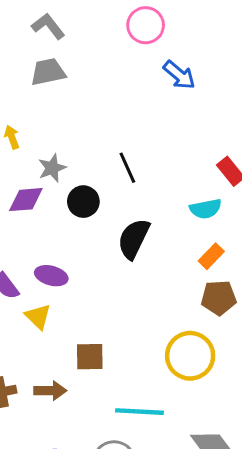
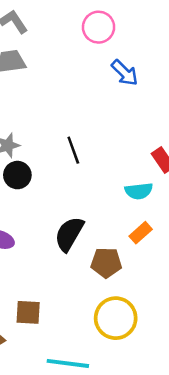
black circle: (83, 202) -> (17, 175), moved
black semicircle: (134, 239) -> (69, 234), moved
brown pentagon: (219, 298) -> (106, 263), moved

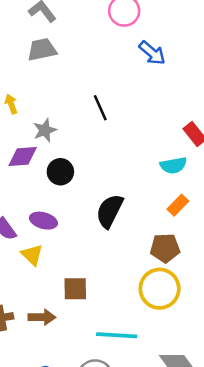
black line: (73, 150) -> (100, 108), moved
black circle: (17, 175) -> (60, 172), moved
brown pentagon: (106, 263) -> (165, 248), moved

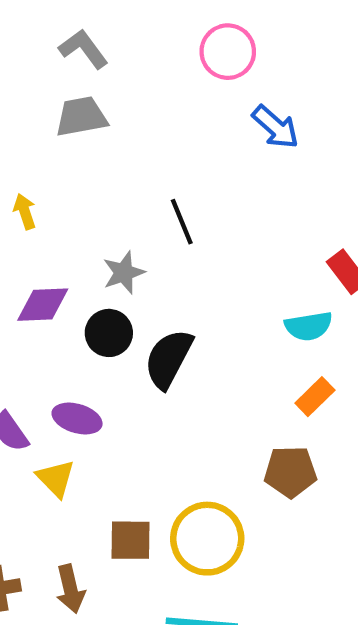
gray star: (45, 130) -> (124, 273), moved
black semicircle: (110, 211) -> (168, 359), moved
yellow circle: (160, 289) -> (207, 539), moved
brown arrow: (42, 317) -> (70, 589), turned 75

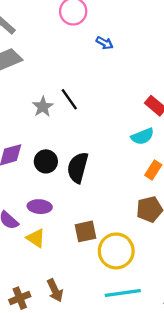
blue arrow: (275, 127) -> (105, 43), size x0.7
gray star: (124, 273) -> (43, 107), moved
brown square: (130, 540) -> (86, 231), moved

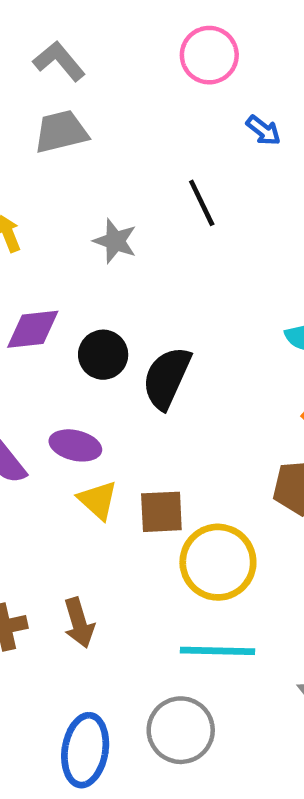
black line: (69, 99) -> (202, 203), moved
gray star: (43, 107) -> (115, 241), turned -30
yellow triangle: (36, 238) -> (98, 500), moved

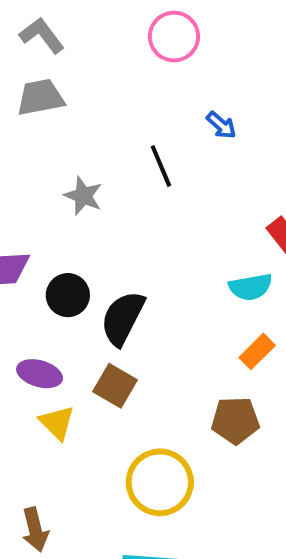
blue arrow: (263, 130) -> (221, 125), moved
brown square: (161, 512) -> (115, 386), moved, turned 30

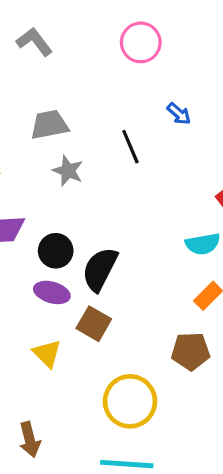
gray trapezoid: (41, 97) -> (49, 125), moved
purple ellipse: (40, 374) -> (52, 292), moved

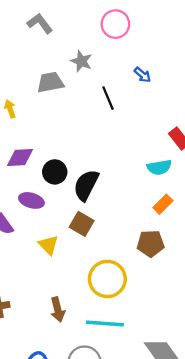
gray star: (68, 171) -> (81, 61), moved
purple ellipse: (52, 292) -> (31, 200), moved
brown arrow: (30, 440) -> (58, 310), moved

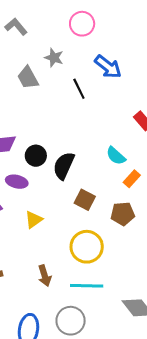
blue arrow: (142, 75) -> (108, 67), size x1.8
gray trapezoid: (50, 82) -> (28, 78), turned -105
cyan semicircle: (159, 167) -> (116, 156), moved, turned 55
brown square: (82, 224) -> (85, 200), moved
yellow triangle: (48, 245) -> (34, 220), turned 42

